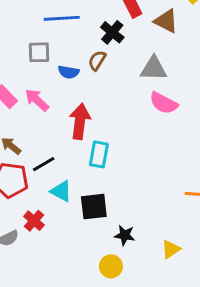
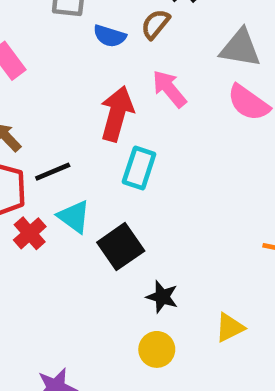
pink arrow: (37, 100) -> (169, 89), moved
black square: (94, 207) -> (121, 247), turned -36
red cross: (34, 221) -> (30, 233), moved
yellow circle: (111, 266) -> (157, 349), moved

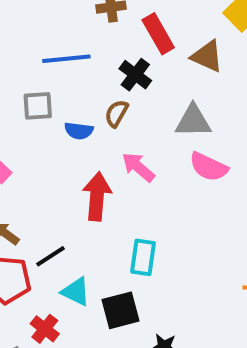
cyan rectangle: (139, 168) -> (143, 257), moved
red cross: (30, 233) -> (45, 329), moved
black square: (121, 247) -> (121, 310), turned 30

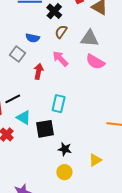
black cross: (135, 75) -> (54, 11), moved
gray square: (38, 106) -> (18, 54), moved, turned 35
brown semicircle: (116, 113) -> (61, 32), moved
red arrow: (97, 196) -> (39, 71), size x0.7

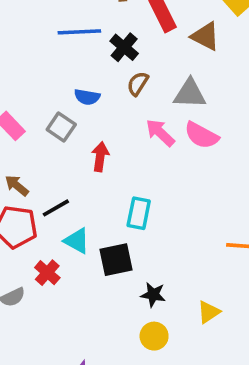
pink arrow: (60, 59) -> (160, 133), moved

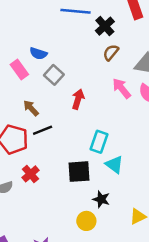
blue semicircle: (87, 97) -> (38, 53), moved
brown arrow: (17, 186) -> (31, 108), moved
cyan triangle: (77, 241) -> (114, 165), moved
yellow circle: (154, 336) -> (86, 221), moved

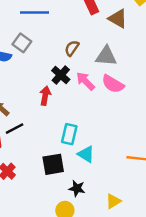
black cross: (105, 26) -> (61, 75), moved
gray square: (54, 75) -> (22, 43), moved

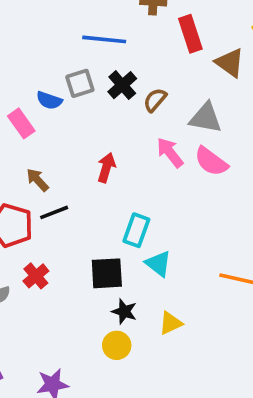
gray square: (22, 43) -> (80, 83), turned 30
black cross: (61, 75) -> (122, 85), moved
black star: (77, 188) -> (124, 311), moved
yellow triangle: (113, 201) -> (171, 323), moved

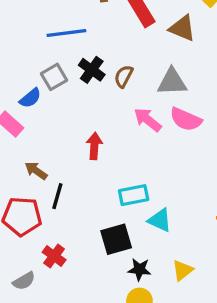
blue semicircle: (49, 100) -> (30, 98), turned -45
black line: (54, 212) -> (57, 196), turned -40
cyan rectangle: (136, 230) -> (134, 195), turned 72

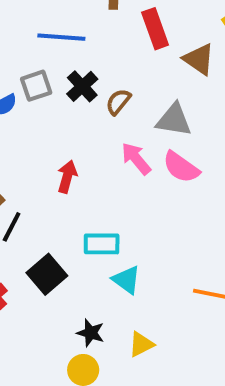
black square: (116, 239) -> (47, 274), moved, turned -36

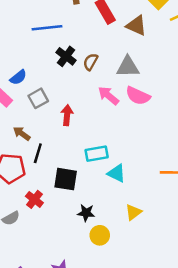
gray square: (36, 86) -> (38, 98), moved
black square: (47, 274) -> (66, 179), turned -30
black star: (91, 333) -> (86, 213), moved

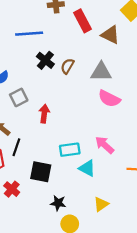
pink arrow: (108, 96) -> (105, 145), moved

